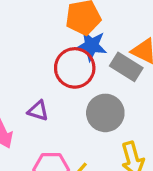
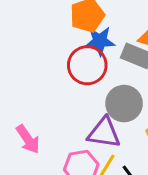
purple triangle: (38, 111) -> (104, 133), moved, size x1.6

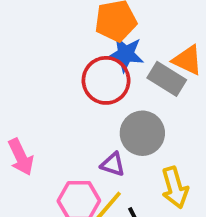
purple triangle: (104, 133) -> (113, 164), size x0.6

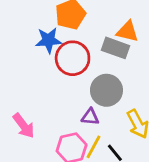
blue star: (126, 54) -> (48, 40), moved

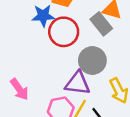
gray rectangle: (116, 48) -> (101, 24), turned 30
purple triangle: (90, 117) -> (78, 83), size x1.6

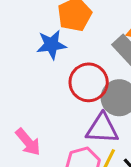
red circle: (64, 32) -> (89, 82), moved

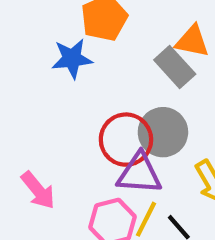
red circle: (89, 82) -> (126, 140), moved

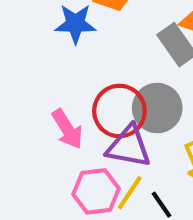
pink arrow: (38, 190) -> (67, 129), moved

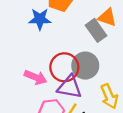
pink arrow: (67, 129) -> (36, 77), turned -35

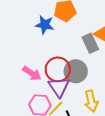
purple triangle: (70, 87) -> (59, 87), turned 35

